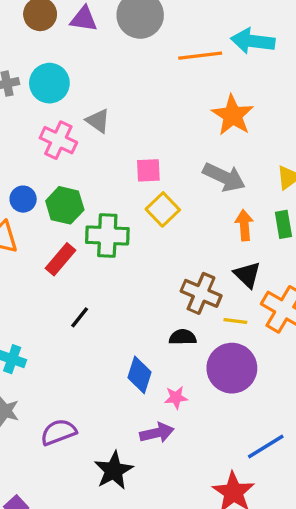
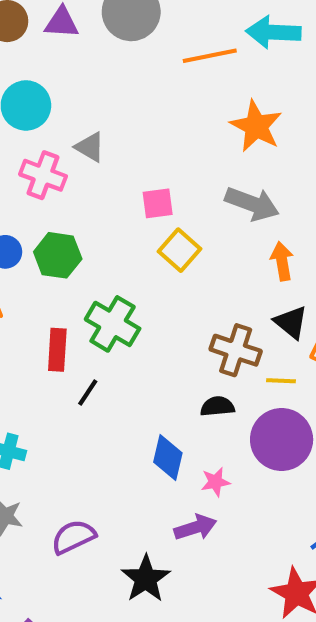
green cross: (107, 236) -> (113, 324), moved, turned 33
red rectangle: (61, 259) -> (57, 350), moved, turned -32

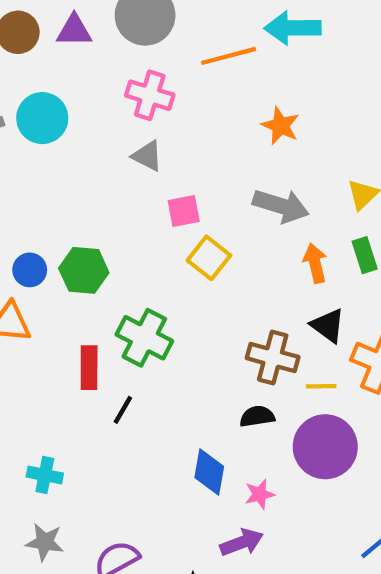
orange star: (256, 126) -> (281, 126), size x0.7
gray triangle: (90, 147) -> (147, 156), moved
pink cross: (43, 175) -> (150, 95), moved

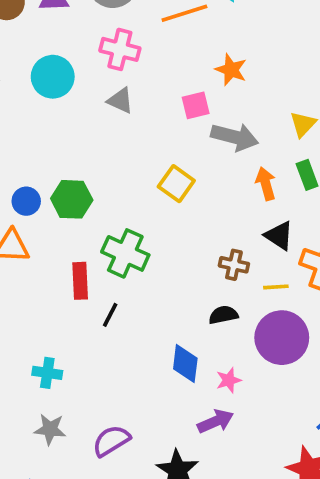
cyan circle: (42, 118) -> (53, 77), moved
pink square: (184, 211) -> (196, 105), moved
brown cross: (273, 358) -> (234, 265), size x0.7

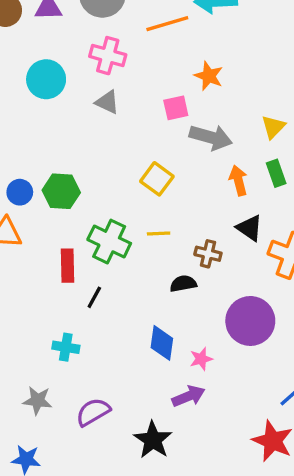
yellow line: (276, 287) -> (159, 234), moved
black semicircle: (223, 315) -> (183, 284), moved
cyan cross: (47, 373) -> (66, 347), moved

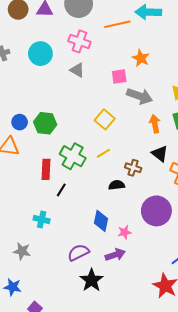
yellow line: (159, 234) -> (103, 153), turned -32
purple semicircle: (93, 412) -> (78, 253), moved

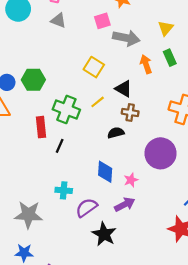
black triangle: (160, 154) -> (124, 89), moved
cyan cross: (42, 220) -> (64, 190), moved
gray star: (22, 251) -> (28, 215), size x1.5

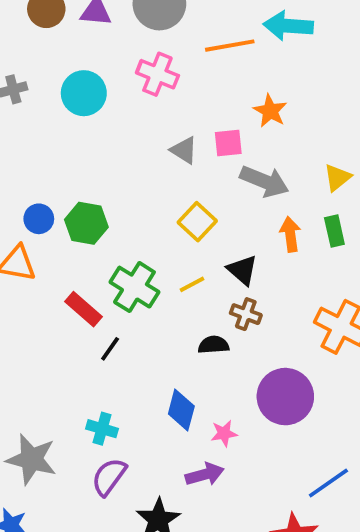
gray triangle: (58, 21) -> (184, 150), moved
red rectangle: (41, 127) -> (84, 309), turned -54
purple semicircle: (86, 208) -> (109, 477), moved, turned -30

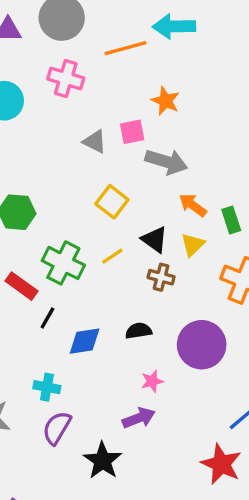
yellow triangle: (337, 178) -> (193, 245), moved
green rectangle: (334, 231) -> (231, 220), moved
orange arrow: (290, 234) -> (193, 205), turned -40
black semicircle: (214, 345) -> (138, 331), moved
blue diamond: (181, 410) -> (85, 341), moved, turned 72

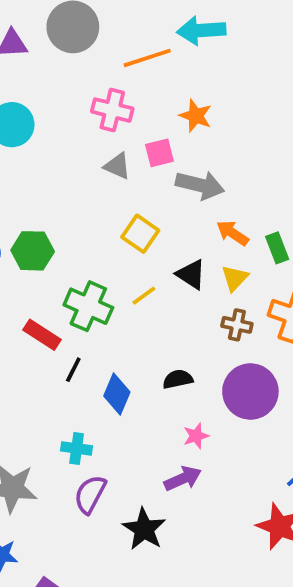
pink cross: (66, 78) -> (112, 110), moved
brown cross: (161, 277) -> (237, 325), moved
blue diamond: (85, 341) -> (117, 394), turned -56

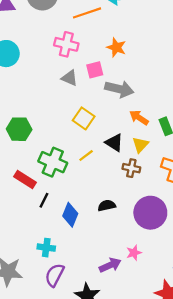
brown cross: (237, 325) -> (131, 168), moved
pink star: (196, 436) -> (134, 253), moved

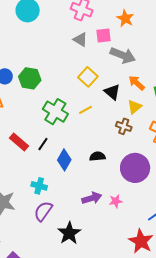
black triangle: (114, 143) -> (112, 92), moved
red rectangle: (25, 179) -> (19, 142), moved
purple arrow: (110, 265) -> (92, 198), moved

